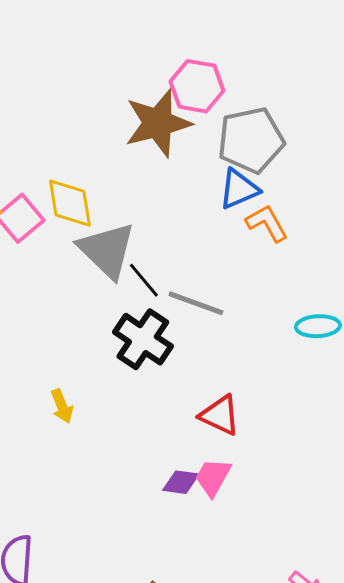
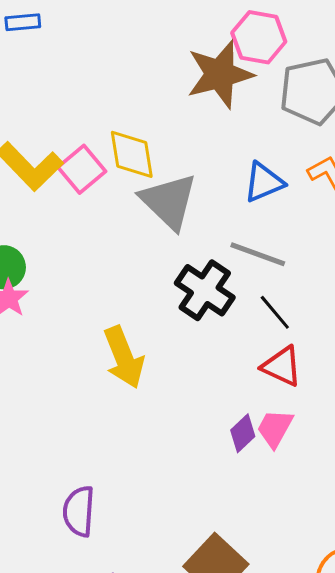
blue triangle: (239, 189) -> (264, 182), moved
black line: (144, 280) -> (275, 312), moved
yellow arrow: (62, 406) -> (124, 357), size x1.8
purple diamond: (181, 482) -> (243, 433), turned -51

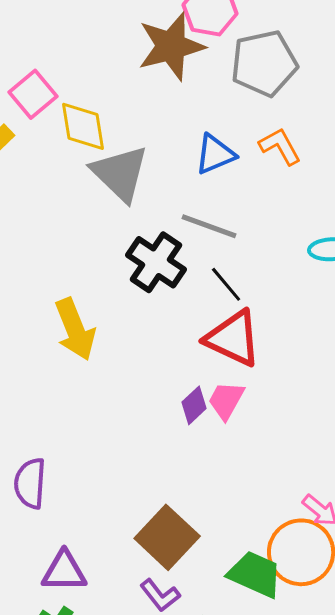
pink square: (82, 169) -> (33, 94), moved
red triangle: (282, 366) -> (233, 338), size x1.4

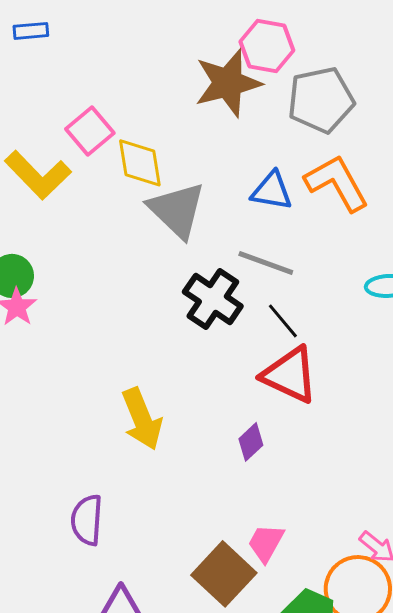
orange L-shape: (280, 146) -> (337, 183), size x1.5
blue triangle: (215, 154) -> (272, 191), turned 33
yellow arrow: (75, 329) -> (142, 419), moved
pink trapezoid: (226, 400) -> (266, 543), moved

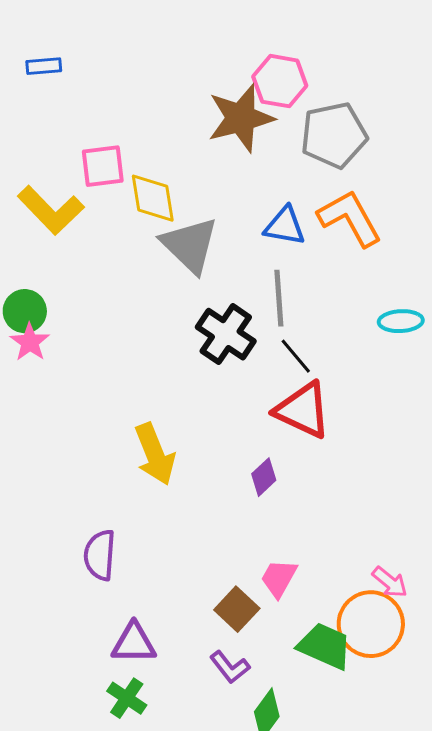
pink square: (90, 131) -> (103, 166), turned 33
gray line: (266, 263) -> (279, 298), turned 66
brown square: (224, 574) -> (237, 609), size x0.7

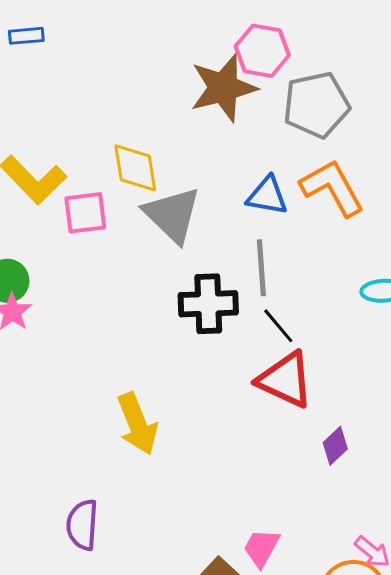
pink square: (103, 166) -> (85, 213), moved
black cross: (226, 334) -> (208, 304), turned -36
purple diamond: (264, 477) -> (335, 446), moved

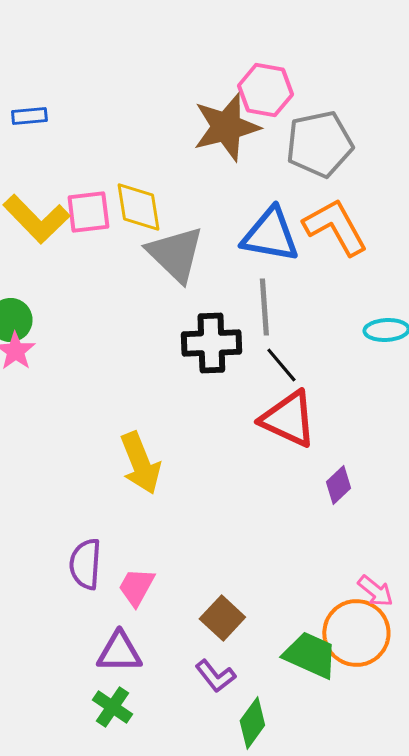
blue rectangle: (26, 36) -> (29, 116), moved
blue triangle: (267, 196) -> (270, 235), size x1.4
pink square: (85, 213) -> (88, 212), moved
pink trapezoid: (261, 548) -> (136, 587), moved

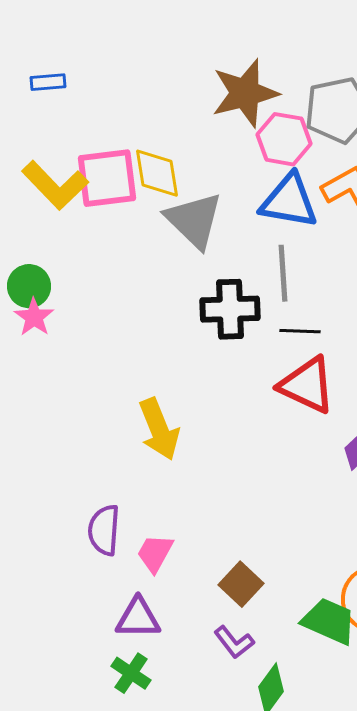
pink hexagon: (265, 90) -> (284, 139), moved
pink square: (88, 212) -> (107, 178), size x1.4
black line: (281, 365) -> (300, 331), turned -48

